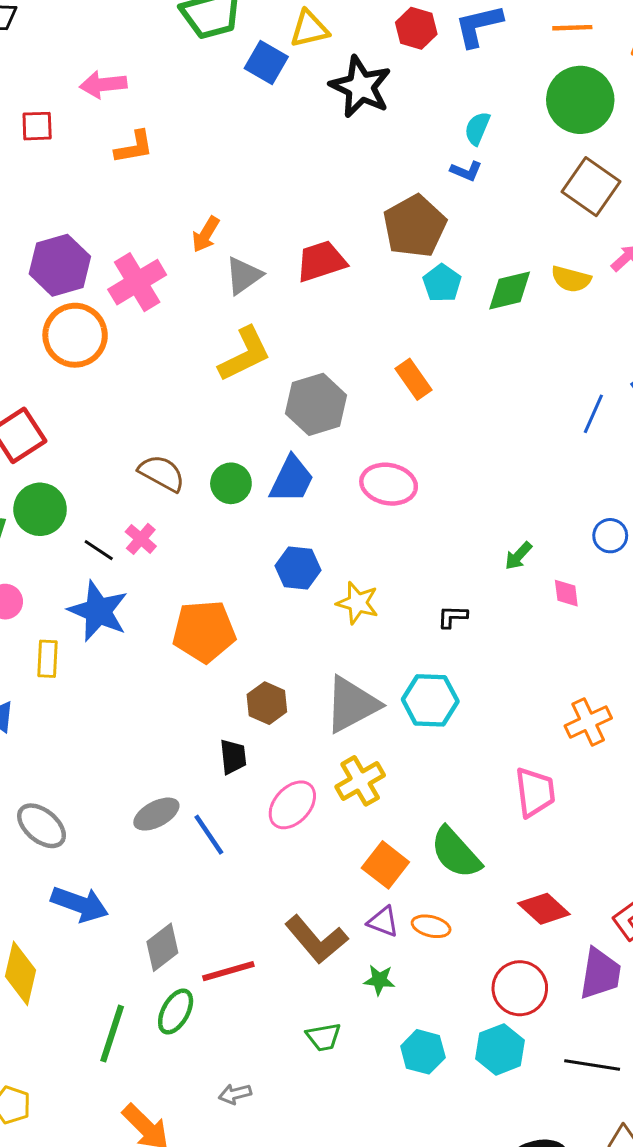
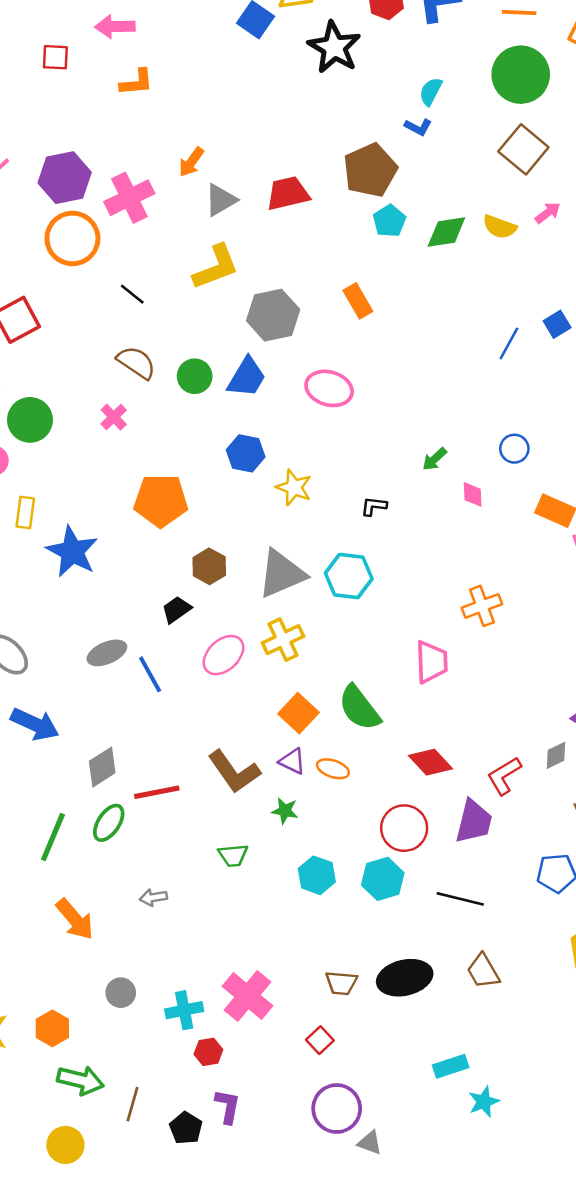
green circle: (40, 509) -> (30, 420), moved
black line: (99, 550) -> (132, 294), moved
blue star: (98, 611) -> (72, 552), moved
black trapezoid: (233, 757) -> (176, 610), turned -124

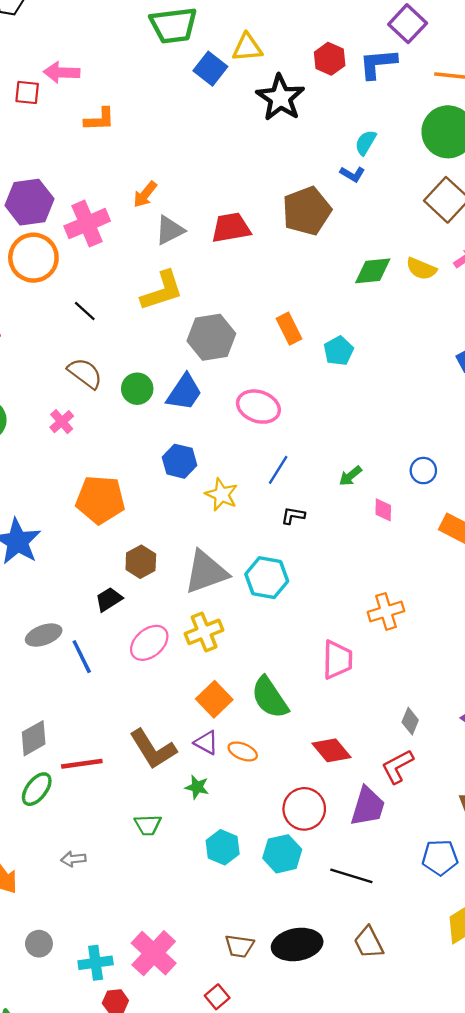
pink arrow: (115, 27) -> (62, 72), moved
cyan pentagon: (389, 221) -> (339, 351), moved
blue line: (509, 343) -> (278, 470), moved
gray diamond: (556, 755) -> (410, 721), moved, turned -45

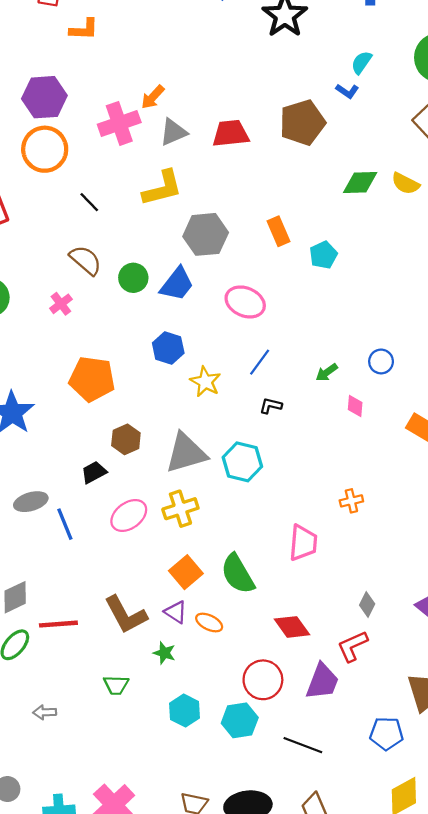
orange L-shape: (99, 119) -> (84, 29), moved
pink cross: (87, 224) -> (119, 123), moved
blue circle: (423, 471) -> (381, 361), moved
orange cross: (386, 611) -> (351, 501), size x0.7

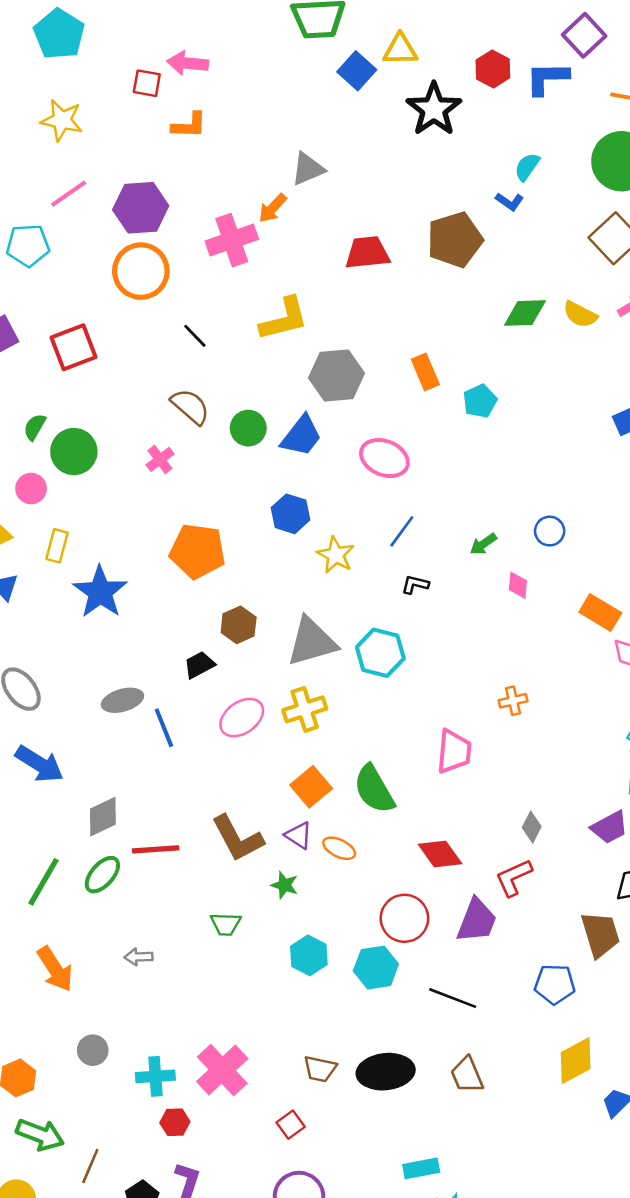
gray triangle: (173, 132) -> (308, 169), moved

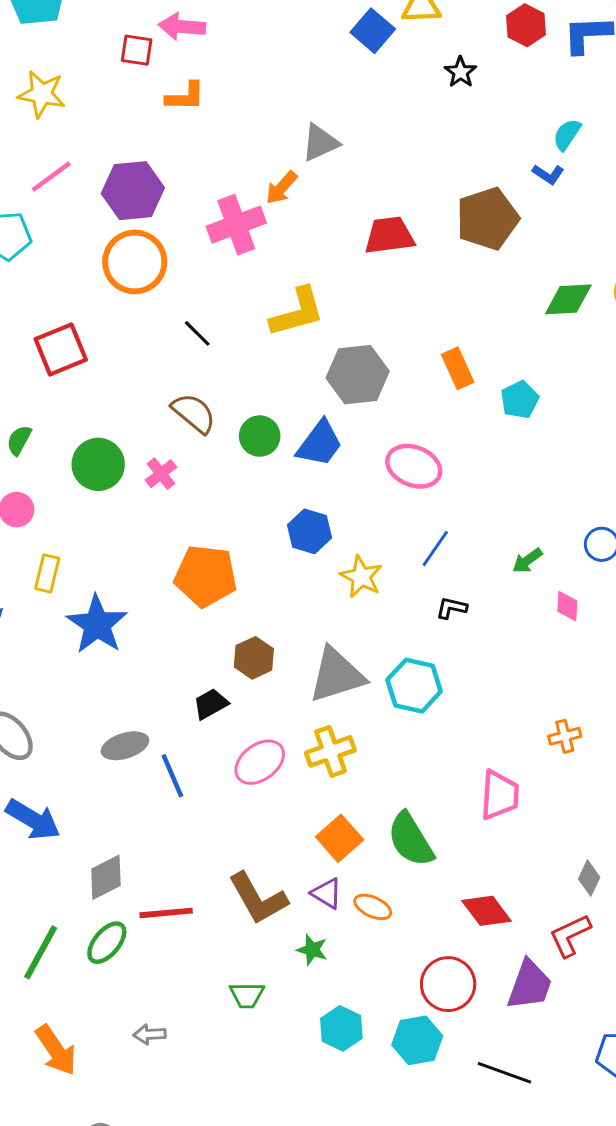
black star: (434, 109) -> (461, 72), size x0.5
green circle: (74, 452) -> (98, 464), moved

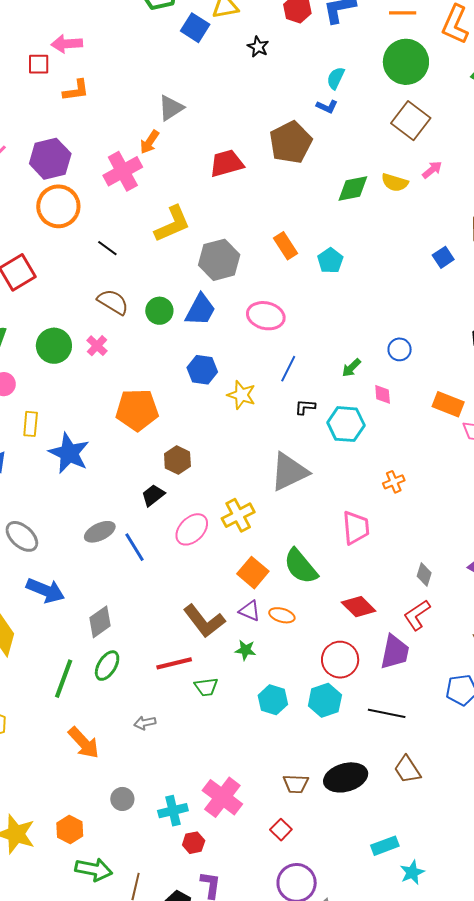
gray triangle: (337, 675) -> (289, 472), moved
cyan hexagon: (414, 686) -> (346, 424), moved
red line: (166, 913) -> (174, 663), moved

